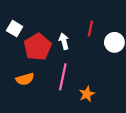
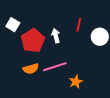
pink line: (63, 77) -> (55, 67), turned 60
orange semicircle: (25, 79) -> (31, 69), moved

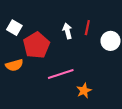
white arrow: (56, 36) -> (67, 31), moved
orange semicircle: (31, 69) -> (14, 65), moved

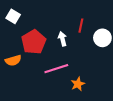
white square: (14, 28) -> (13, 16), moved
white arrow: (67, 31) -> (62, 39), moved

